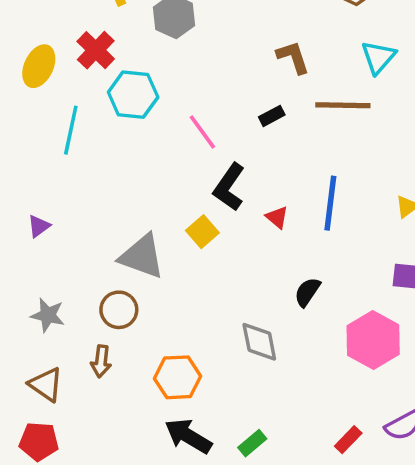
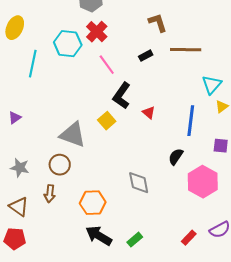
red cross: (96, 50) -> (97, 32), moved
cyan triangle: (378, 57) -> (212, 85), moved
blue line: (330, 203) -> (191, 121), moved
black semicircle: (307, 292) -> (176, 157), moved

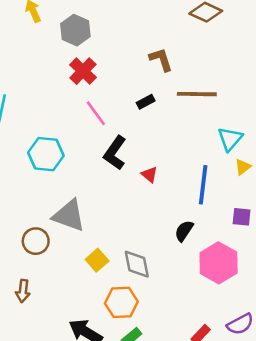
cyan hexagon: (68, 44) -> (46, 154), moved
yellow square: (107, 121) -> (97, 260), moved
gray triangle: (73, 135) -> (69, 215), moved
brown arrow: (50, 194) -> (23, 291), moved
orange hexagon: (93, 203) -> (121, 302), moved

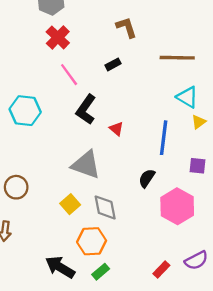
brown line: (197, 94) -> (177, 58), moved
cyan triangle: (230, 139) -> (187, 97), turned -40
gray triangle: (69, 215) -> (86, 165), moved

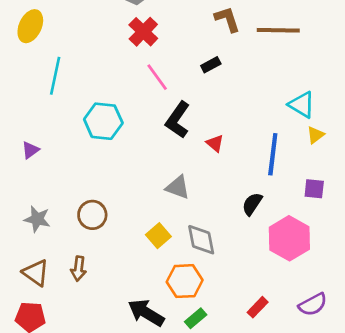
brown line: (177, 58) -> (278, 30), moved
gray triangle: (86, 165) -> (178, 187), size x0.7
red rectangle: (161, 269) -> (258, 307), moved

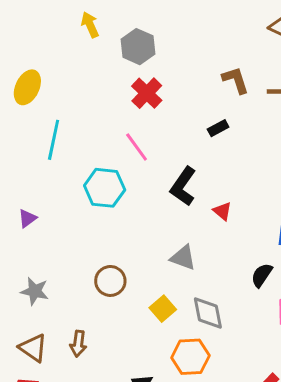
pink line: (157, 77) -> (137, 147), moved
brown circle: (92, 215) -> (110, 281), moved

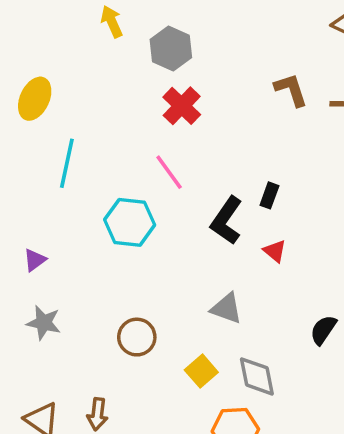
black rectangle: (218, 128) -> (269, 195), moved, turned -42
gray star: (35, 291) -> (44, 323), moved

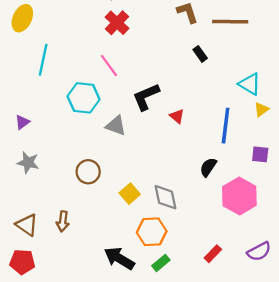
black rectangle: (269, 195) -> (200, 54), moved, turned -56
black L-shape: (226, 221) -> (146, 97), turned 32
gray triangle: (226, 308) -> (116, 126), moved

